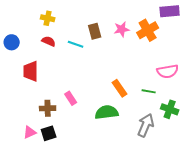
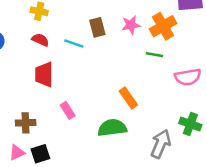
red trapezoid: (31, 71) -> (44, 74), moved
green line: (149, 91) -> (154, 55), moved
brown cross: (48, 108) -> (26, 123), moved

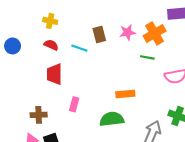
orange rectangle: (128, 98) -> (125, 94), turned -60
pink rectangle: (68, 110) -> (74, 104), turned 48

